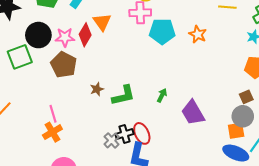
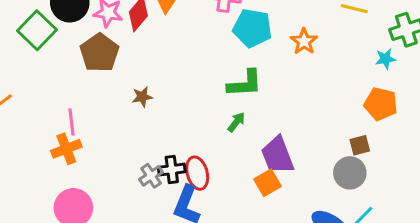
green square: (20, 57) -> (37, 30), turned -35
green L-shape: (123, 95) -> (245, 84), moved
orange square: (236, 131) -> (268, 183), moved, turned -30

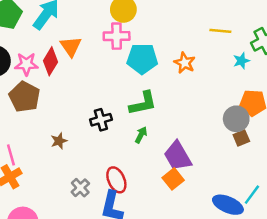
cyan star: (386, 59) -> (241, 61), moved
brown star: (142, 97) -> (59, 141), moved
black cross: (172, 170) -> (101, 120), moved
gray circle: (350, 173) -> (236, 119), moved

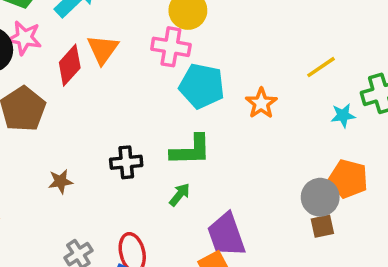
yellow line: (220, 31) -> (321, 67), turned -50
pink star: (26, 64) -> (24, 38), moved

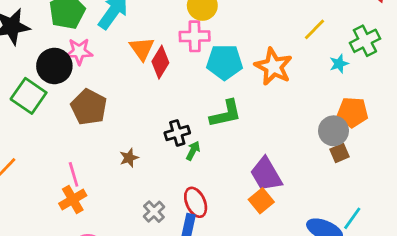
red diamond: (70, 65) -> (160, 62), moved
orange star: (261, 103) -> (273, 67), size x1.5
green arrow: (180, 195) -> (193, 151), moved

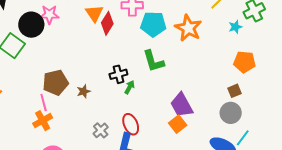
brown pentagon: (89, 107) -> (56, 82), moved, turned 30
green L-shape: (226, 114) -> (153, 61), turned 85
gray circle: (334, 131) -> (231, 113), moved

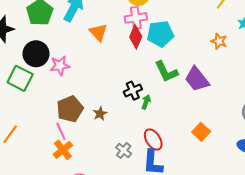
pink star: (49, 15) -> (60, 66), moved
red diamond: (107, 23) -> (136, 37), moved
orange star: (188, 28) -> (219, 41), moved, size x0.6
purple trapezoid: (182, 105) -> (197, 79), moved

